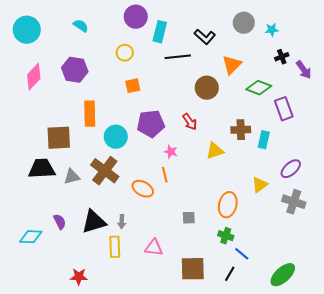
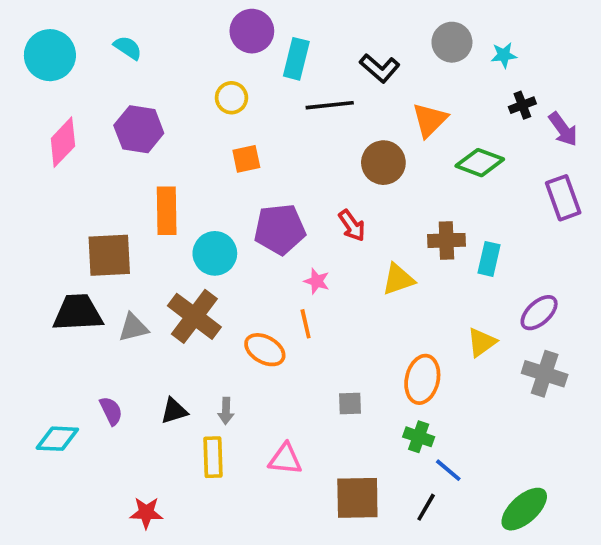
cyan semicircle: (81, 26) -> (128, 48), moved
purple rectangle: (284, 109) -> (563, 198), moved
black triangle: (94, 222) -> (174, 411), size x0.6

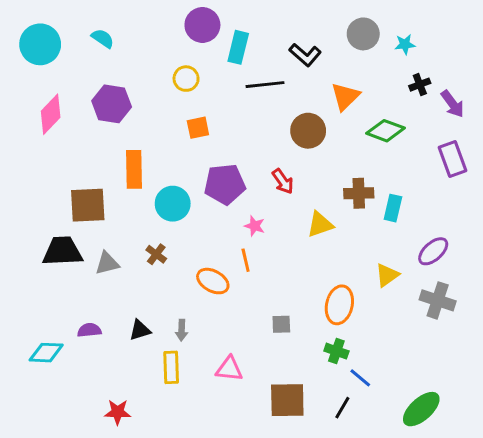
brown cross: (194, 316) -> (156, 254), size x0.5
purple semicircle: (111, 411) -> (89, 330), turned -70

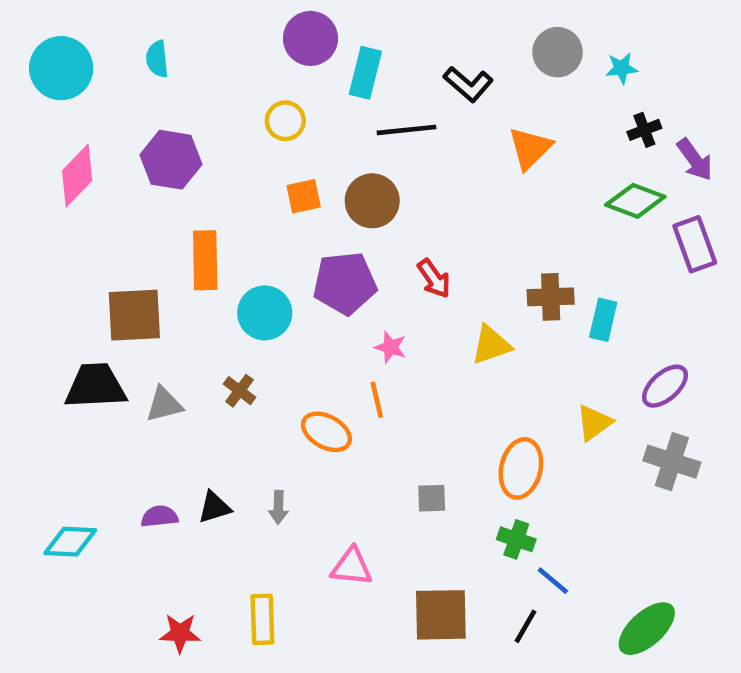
cyan semicircle: (103, 38) -> (157, 59), turned -130
brown circle: (308, 131) -> (372, 201), moved
green diamond: (386, 131) -> (635, 201), moved
purple semicircle: (89, 330) -> (159, 516), moved
yellow rectangle: (171, 367) -> (262, 619), moved

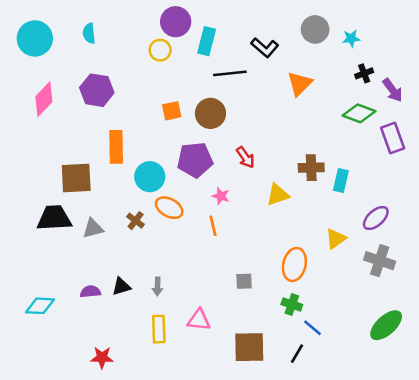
yellow circle: (285, 121) -> (160, 50), moved
orange ellipse: (326, 432) -> (169, 208), moved
yellow rectangle: (262, 619) -> (159, 329), moved
green ellipse: (647, 629) -> (386, 325), moved

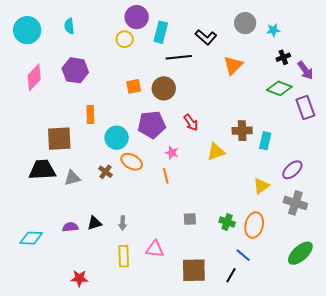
orange rectangle: (116, 147) -> (90, 115), size x0.7
orange ellipse: (294, 264) -> (254, 225), moved
green cross: (292, 305) -> (227, 222), moved

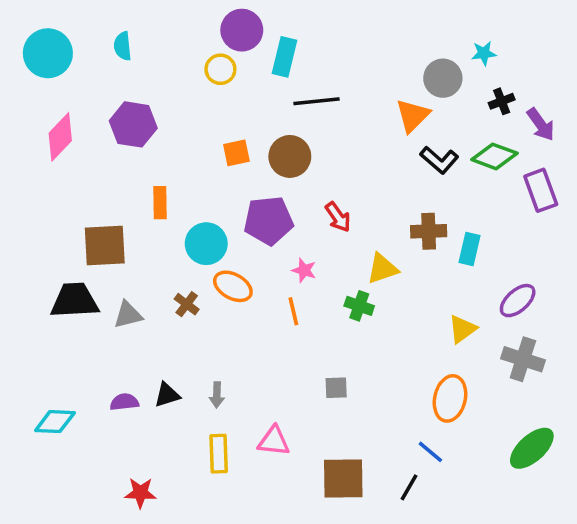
gray circle: (245, 23) -> (443, 78), moved
black L-shape: (206, 37) -> (439, 160), moved
green cross: (227, 222) -> (359, 306), moved

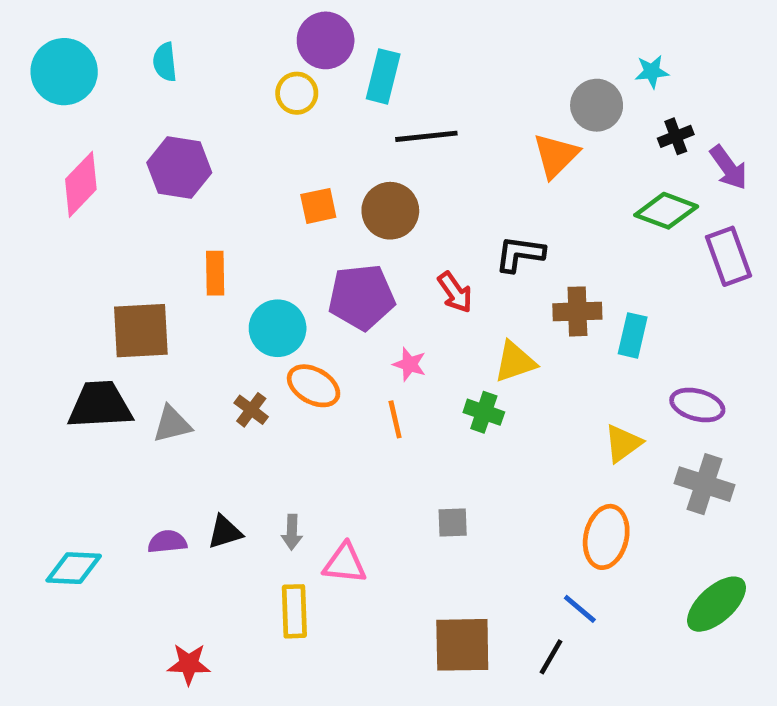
black L-shape: (439, 160) -> (520, 254), moved, turned 147
purple ellipse: (518, 301) -> (697, 405), turned 57
pink triangle: (274, 441) -> (345, 563), moved

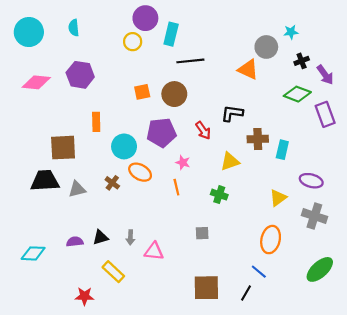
orange triangle: (556, 156) -> (248, 69), turned -50
pink diamond: (81, 184) -> (36, 82), turned 52
green cross: (484, 412) -> (219, 195), moved
yellow rectangle: (294, 611) -> (113, 272), moved, turned -45

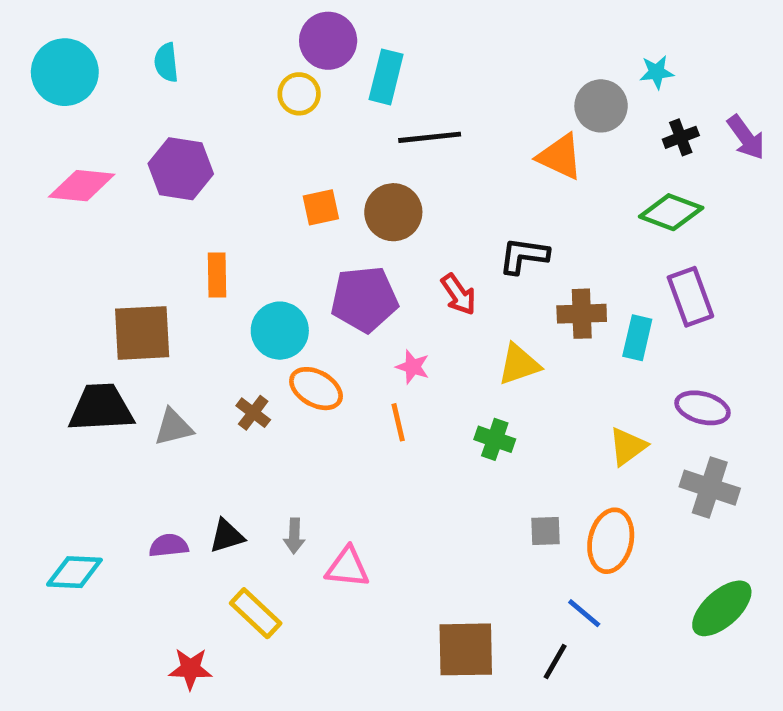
purple arrow: (325, 75) -> (746, 137), moved
purple rectangle: (325, 114) -> (690, 297), moved
gray square: (202, 233) -> (545, 531), moved

